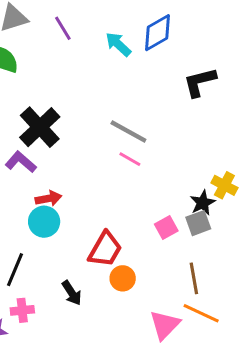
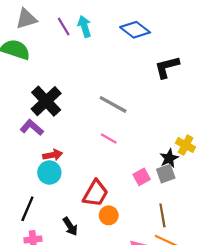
blue diamond: (158, 33) -> (135, 30), turned 68
cyan arrow: (118, 44) -> (85, 26), moved, turned 30
pink line: (130, 159) -> (109, 138), moved

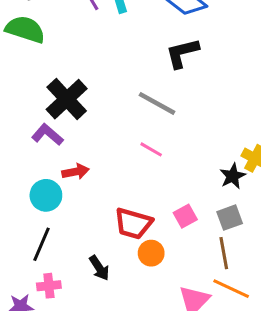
black L-shape: (167, 67) -> (182, 53), moved
cyan circle: (49, 173) -> (46, 195), moved
gray square: (166, 174) -> (230, 218), moved
pink square: (142, 177) -> (185, 216), moved
red trapezoid: (95, 193) -> (133, 223), turned 76

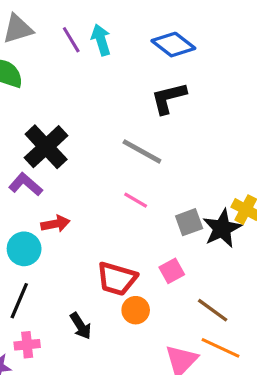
black star: (233, 176) -> (222, 228), size x1.4
gray square: (230, 218) -> (189, 222), moved
brown line: (224, 253) -> (213, 310), turned -44

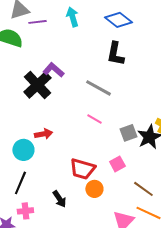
purple line: (71, 40) -> (37, 22), moved, turned -66
black L-shape: (169, 98) -> (115, 54), turned -65
purple L-shape: (26, 184) -> (53, 70), moved

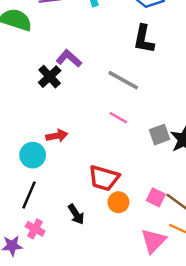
black cross: (37, 85) -> (50, 77), size x0.7
pink square: (117, 164) -> (156, 197), moved, turned -35
pink cross: (25, 211) -> (35, 229), turned 35

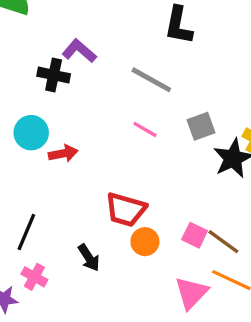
black cross: (50, 77) -> (54, 75), turned -35
gray square: (160, 135) -> (201, 126), moved
cyan circle: (33, 155) -> (31, 133), moved

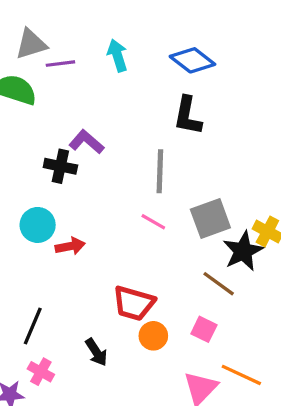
gray line: (151, 80) -> (160, 171), turned 63
gray square: (201, 126) -> (210, 218), size x1.4
brown line: (223, 242) -> (219, 284), moved

